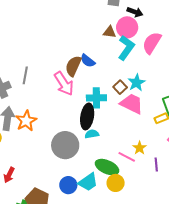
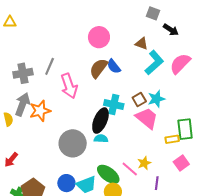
pink circle: (127, 27) -> (99, 37), moved
pink arrow: (64, 84) -> (69, 86), moved

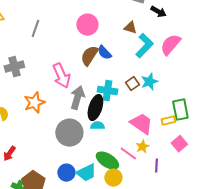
gray line: (50, 66) -> (35, 29), moved
gray arrow: (22, 104) -> (77, 98), moved
pink trapezoid: (147, 118) -> (141, 124), moved

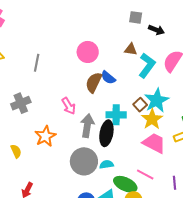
pink arrow: (61, 76) -> (69, 106), size x0.7
cyan star: (149, 82) -> (157, 100), size x1.4
cyan semicircle: (97, 126) -> (107, 164), moved
yellow star: (142, 147) -> (152, 119), moved, size x1.5

